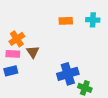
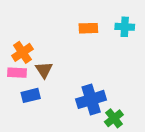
blue rectangle: (11, 71) -> (31, 95), moved
green cross: (85, 88) -> (114, 118), turned 32

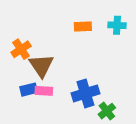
brown triangle: (44, 70) -> (41, 66), size x1.5
pink rectangle: (17, 73) -> (44, 91), moved

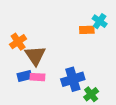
cyan cross: (117, 25) -> (100, 21), turned 32
orange rectangle: (83, 27) -> (87, 30), moved

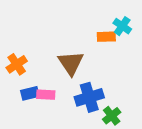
orange cross: (18, 42) -> (17, 64), moved
brown triangle: (35, 56) -> (71, 63), moved

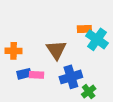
cyan cross: (122, 26) -> (97, 39), moved, size x1.5
orange cross: (17, 64) -> (14, 51), turned 35

